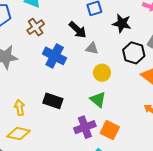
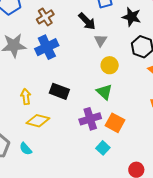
gray triangle: (92, 48) -> (101, 40), turned 48
blue cross: (55, 56) -> (47, 47), moved, turned 35
yellow diamond: (19, 134) -> (38, 121), moved

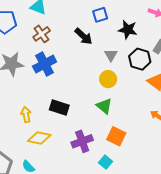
gray triangle: (101, 40) -> (111, 55), moved
purple cross: (90, 119) -> (82, 141), moved

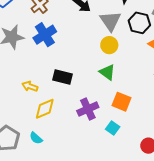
gray triangle: (111, 55) -> (110, 21), size x1.6
yellow arrow: (26, 115) -> (30, 86), turned -56
yellow diamond: (39, 138) -> (45, 109), turned -30

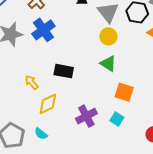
yellow arrow: (30, 86) -> (32, 82), turned 35
purple cross: (88, 109) -> (86, 116), moved

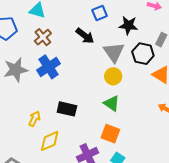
yellow arrow: (32, 82) -> (34, 119), turned 63
orange square: (124, 92) -> (110, 134), moved

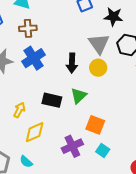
black arrow: (85, 36) -> (72, 63), moved, turned 54
brown cross: (43, 37) -> (28, 28), turned 36
green triangle: (112, 103) -> (79, 96), moved, turned 42

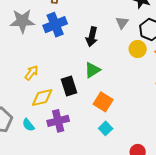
gray triangle: (99, 44) -> (122, 23), size x0.6
yellow circle: (98, 68) -> (138, 49), moved
black rectangle: (52, 100) -> (69, 86), moved, turned 48
purple cross: (72, 146) -> (58, 121), moved

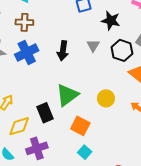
black arrow: (92, 37) -> (63, 51), moved
yellow circle: (138, 49) -> (106, 98), moved
green triangle: (92, 70) -> (67, 95), size x1.4

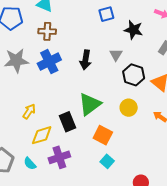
black hexagon: (122, 50) -> (134, 75), moved

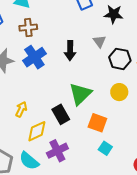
cyan semicircle: (30, 164) -> (29, 161), size x1.5

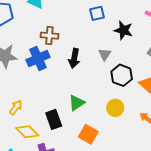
brown cross: (28, 28) -> (49, 36), moved
green triangle: (80, 94) -> (77, 103), size x0.7
yellow diamond: (37, 131) -> (27, 132), turned 60

